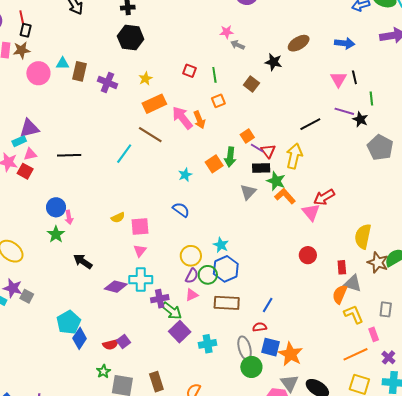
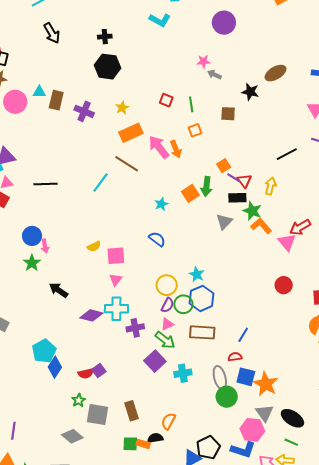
brown square: (251, 84) -> (228, 114), turned -35
yellow arrow: (294, 156) -> (270, 186), size x0.7
green arrow: (172, 311) -> (165, 340), moved

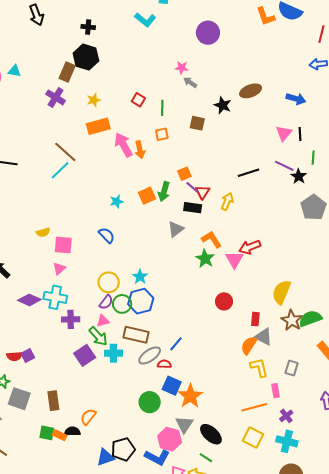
brown rectangle: (56, 100) -> (67, 72), moved
brown line: (127, 164) -> (65, 152), moved
green star: (252, 211) -> (205, 259), moved
cyan cross: (183, 373) -> (113, 353), moved
gray ellipse: (220, 378) -> (150, 355), moved, turned 60

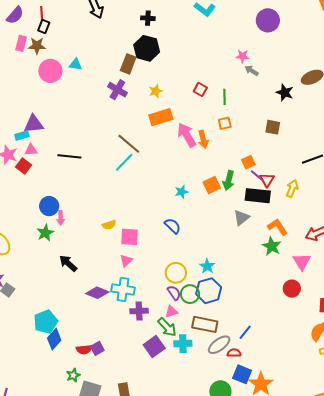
brown square: (197, 123) -> (273, 127), moved
black rectangle: (193, 208) -> (258, 196), size x1.4
pink triangle: (234, 260) -> (302, 262), moved
purple semicircle: (106, 302) -> (174, 293), turned -70

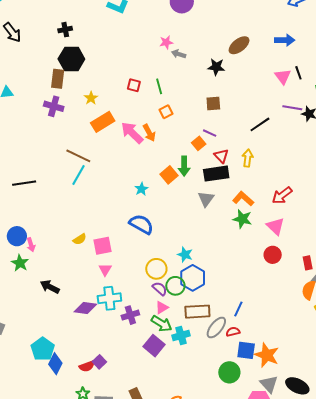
purple line: (257, 175) -> (210, 133), moved
blue semicircle: (173, 226) -> (141, 224), size x1.4

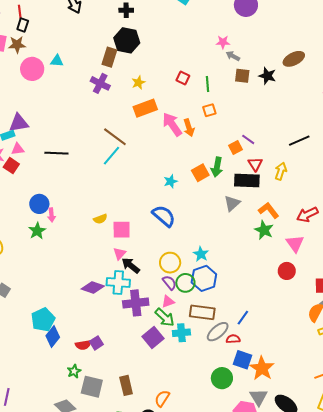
brown square: (213, 103) -> (242, 76), moved
black arrow: (50, 287) -> (131, 265), moved
purple cross: (130, 315) -> (136, 303), size x1.4

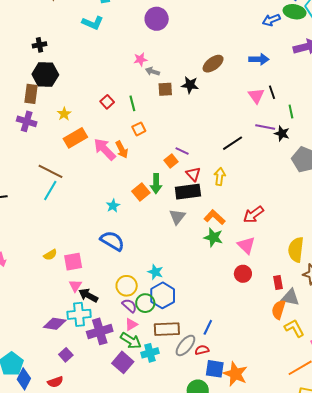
red square: (183, 78) -> (107, 102), turned 32
purple square: (96, 343) -> (66, 355), moved

